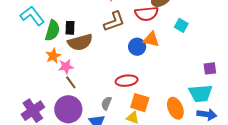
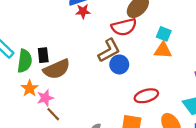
brown L-shape: (114, 22) -> (109, 50), moved
orange triangle: (151, 39) -> (163, 50), moved
red ellipse: (127, 81) -> (146, 96), moved

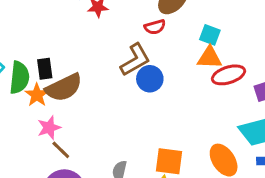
red semicircle: (124, 27) -> (155, 27), size x0.6
orange star: (30, 88) -> (37, 95), moved
red ellipse: (146, 96) -> (228, 75), moved

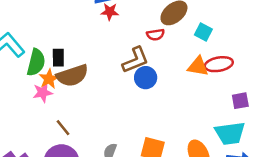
cyan square: (210, 35) -> (203, 32), moved
red ellipse: (228, 75) -> (219, 64), moved
pink star: (49, 128) -> (43, 93), moved

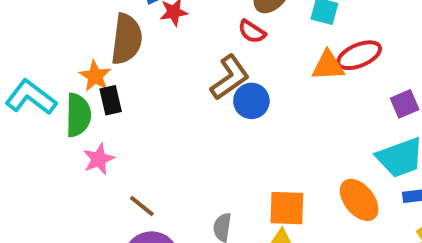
red semicircle: (155, 35) -> (252, 32), turned 54
brown semicircle: (72, 76) -> (127, 39), moved, turned -52
orange star: (49, 79) -> (95, 76), moved

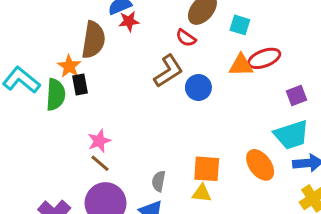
blue circle: (251, 101) -> (198, 87), moved
pink star: (99, 159) -> (99, 141), moved

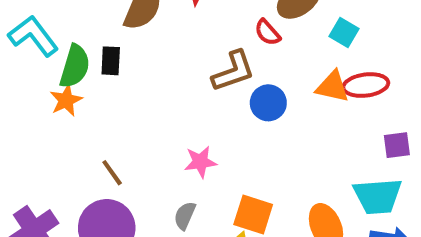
orange star: (69, 66) -> (66, 100), moved
pink star: (99, 141) -> (200, 162), moved

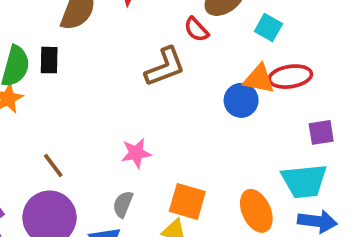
blue circle: (268, 103) -> (241, 100), moved

